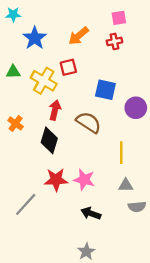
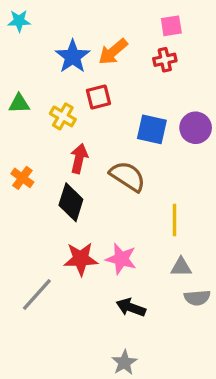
blue star: (35, 38) -> (73, 57), moved
yellow cross: (44, 81) -> (63, 116), size x0.7
purple circle: (136, 108) -> (196, 128), moved

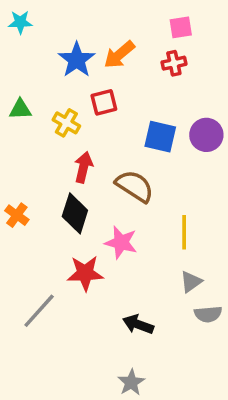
orange cross: (22, 178) -> (17, 215), moved
pink star: (121, 259) -> (121, 242), moved
gray triangle: (181, 267) -> (191, 282), turned -35

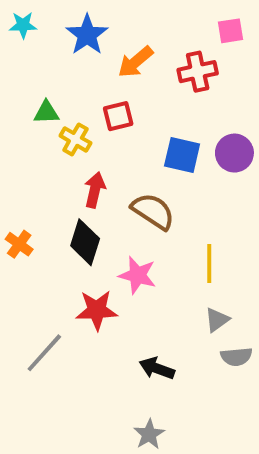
pink square: (181, 27) -> (231, 31), moved
blue star: (77, 60) -> (87, 35), moved
red cross: (174, 63) -> (198, 72), size x1.4
green triangle: (20, 109) -> (46, 112), moved

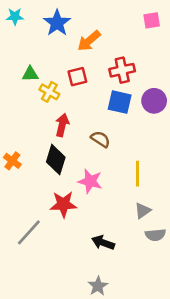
red cross: (198, 72) -> (122, 70), moved
brown semicircle: (153, 211) -> (100, 139), size x0.7

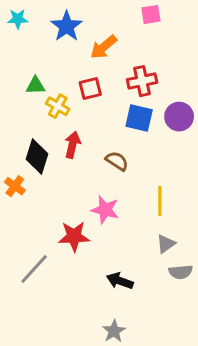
pink square: (152, 20) -> (151, 14), moved
black diamond: (56, 160) -> (37, 157), moved

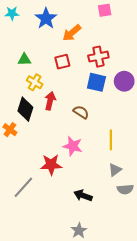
yellow cross: (58, 106) -> (35, 82), moved

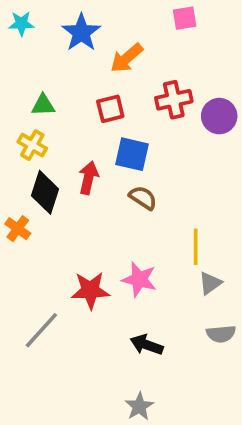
purple circle: (124, 81) -> (219, 116), moved
yellow cross: (35, 82) -> (32, 145), moved
blue square: (96, 82) -> (132, 154), moved
pink star: (73, 146) -> (139, 279), moved
gray triangle: (115, 170) -> (210, 283), moved

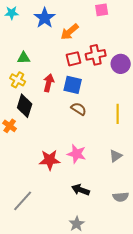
red square: (110, 109) -> (74, 59), moved
red arrow: (89, 178) -> (49, 83), moved
yellow line: (196, 247) -> (118, 114), moved
gray line: (41, 330) -> (23, 201), moved
gray semicircle: (221, 334) -> (121, 197), moved

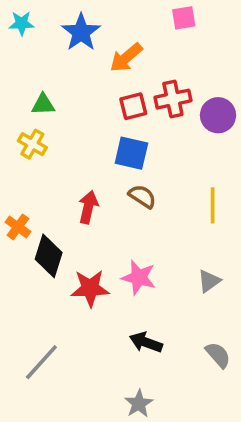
red arrow: (49, 83) -> (88, 207), moved
black diamond: (25, 106) -> (49, 256), moved
gray semicircle: (121, 197) -> (218, 355), turned -126

